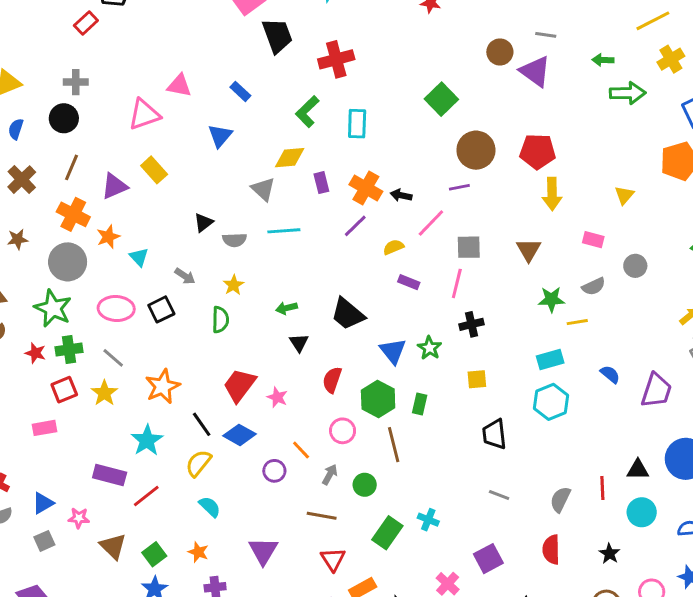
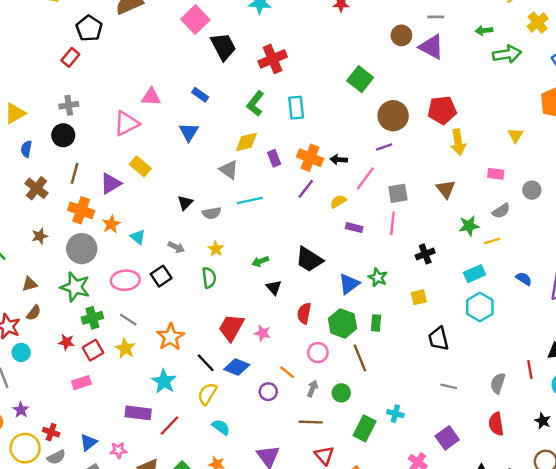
black cross: (471, 324) -> (425, 254), moved
blue triangle: (393, 351) -> (349, 284), turned 40
red star: (35, 353) -> (66, 342), moved

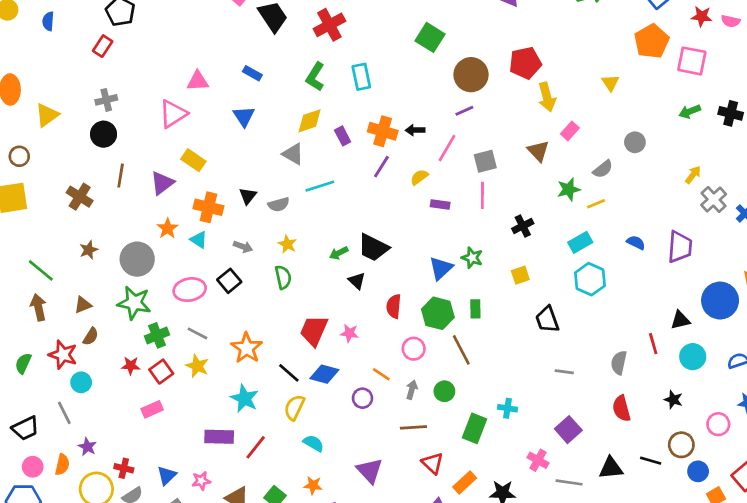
blue semicircle: (26, 149) -> (48, 21), moved
pink rectangle: (496, 174) -> (570, 131), moved, turned -49
orange cross: (81, 210) -> (208, 207), moved
black trapezoid: (309, 259) -> (373, 248), moved

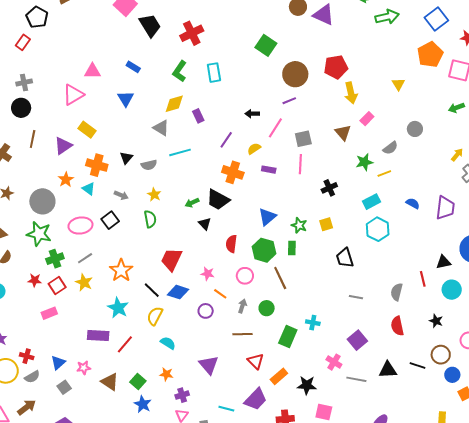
orange cross: (383, 131) -> (233, 172), moved
green star: (472, 258) -> (299, 225), moved
gray line: (197, 333) -> (85, 258), turned -63
pink star: (349, 333) -> (208, 274), moved

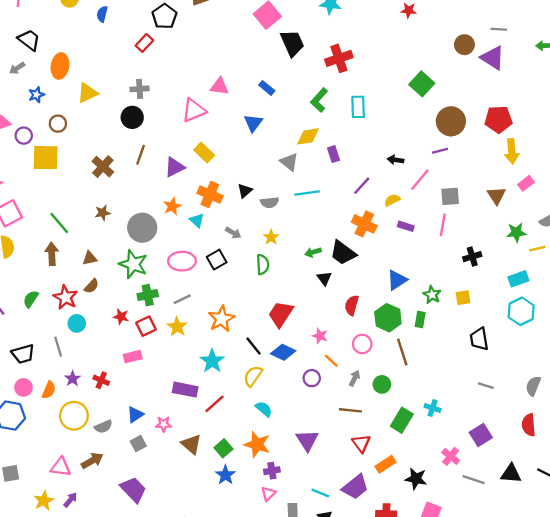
red cross: (27, 356) -> (101, 380), moved
orange star: (166, 374) -> (257, 444), size x1.6

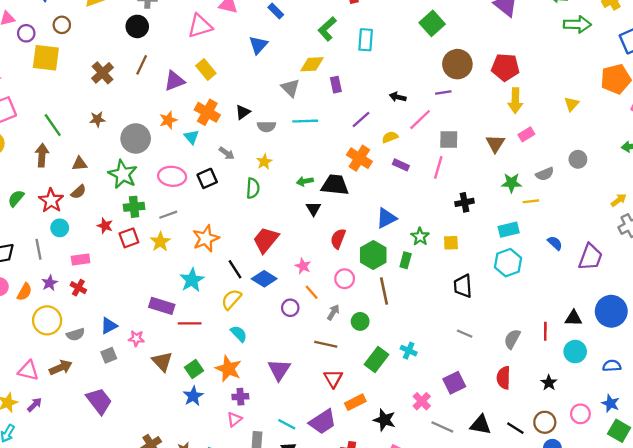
black trapezoid: (343, 253) -> (335, 185), turned 144
pink rectangle: (133, 357) -> (81, 260), moved
red line: (214, 404) -> (190, 323), turned 35

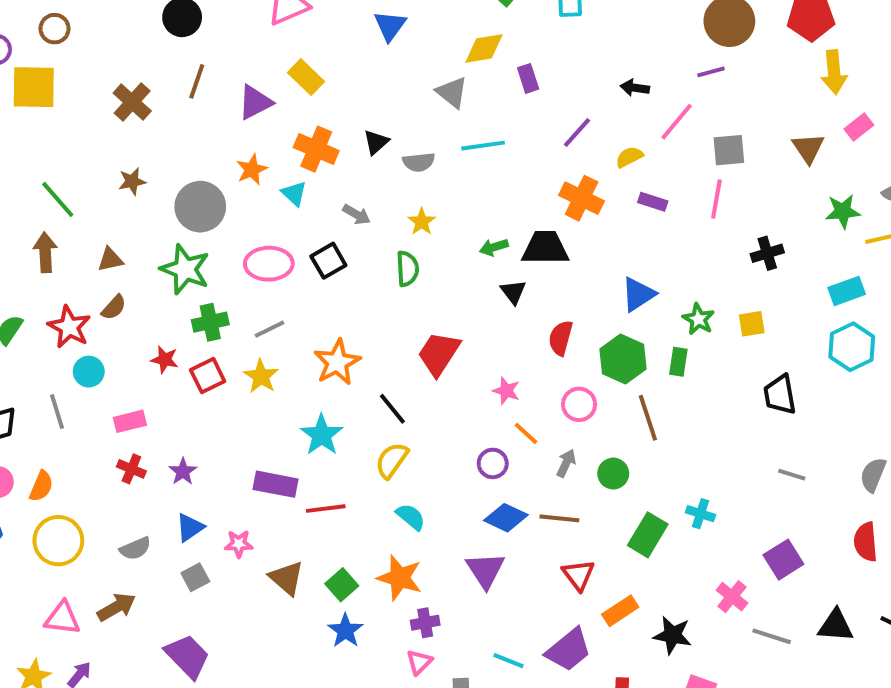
blue diamond: (264, 279) -> (506, 518), moved
purple star: (50, 283) -> (183, 472), moved
yellow circle: (47, 320) -> (58, 541), moved

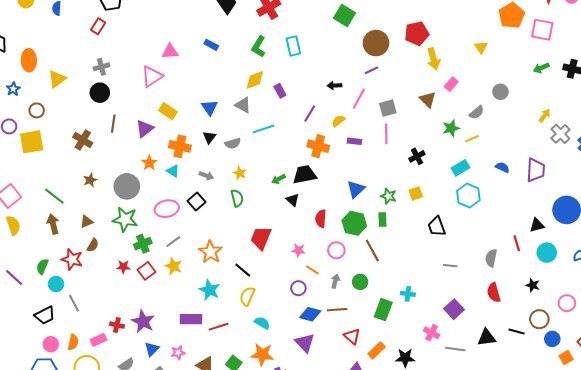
blue triangle: (390, 26) -> (209, 108), moved
cyan circle: (89, 372) -> (56, 284), moved
pink rectangle: (130, 421) -> (98, 340), moved
purple star: (183, 472) -> (143, 321), size x1.6

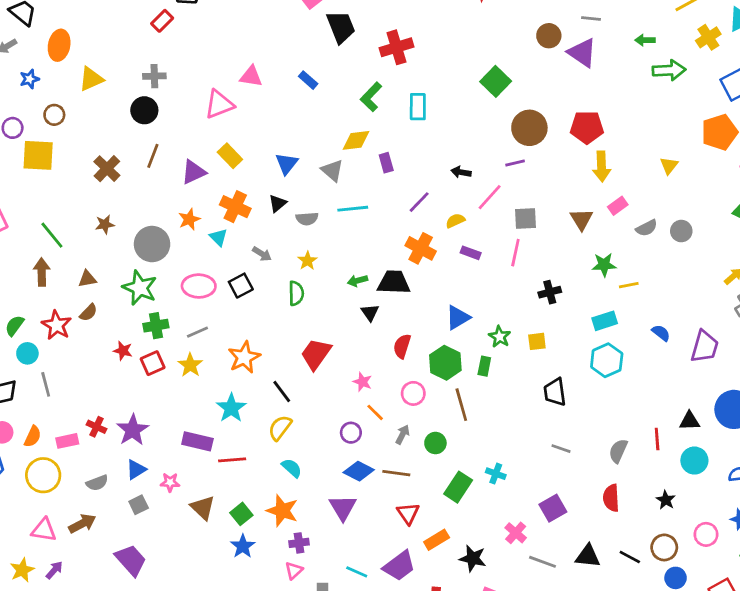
gray semicircle: (477, 112) -> (647, 228), moved

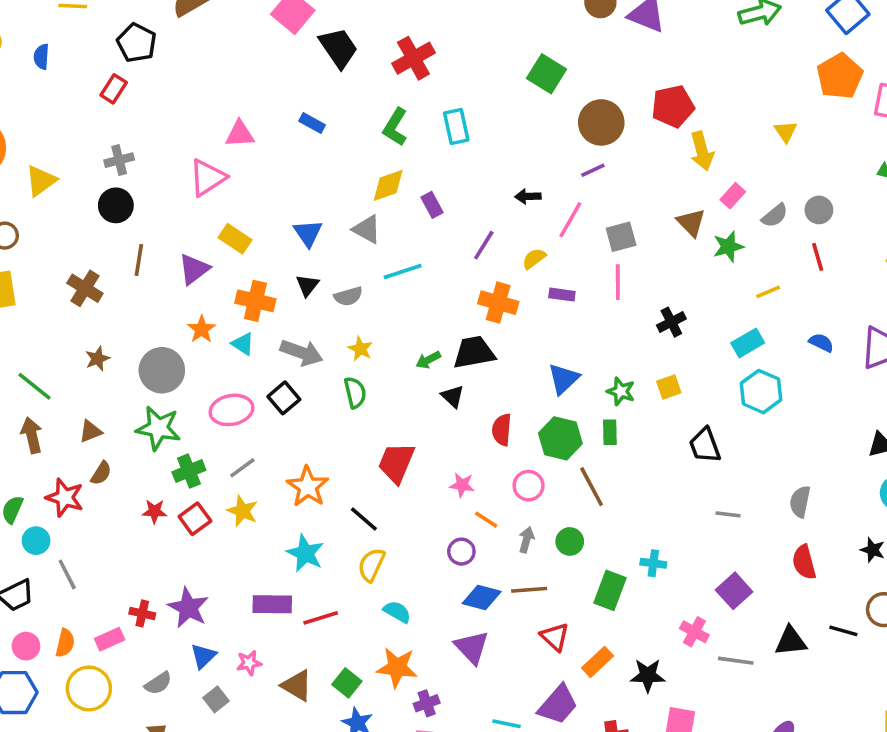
gray arrow: (262, 254) -> (302, 353), size x1.6
green star: (604, 265) -> (728, 247), moved
red line: (657, 439) -> (818, 257), moved

